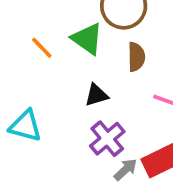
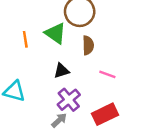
orange line: (42, 48) -> (25, 39), turned 35
gray arrow: (125, 170) -> (59, 120), moved

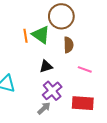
orange line: (25, 39) -> (26, 36), moved
red rectangle: (105, 114) -> (83, 103), turned 30

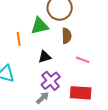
green triangle: (41, 35) -> (40, 26), turned -48
orange line: (26, 36) -> (19, 39), moved

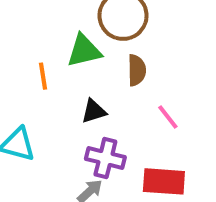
pink line: (83, 60) -> (168, 117), turned 32
purple cross: (51, 81) -> (105, 158), turned -36

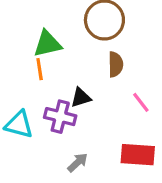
green triangle: (84, 51) -> (47, 44), moved
purple cross: (105, 158) -> (60, 117), moved

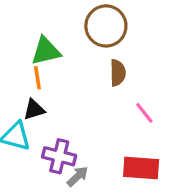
black triangle: (81, 98) -> (34, 110), moved
purple cross: (60, 117) -> (59, 156), moved

